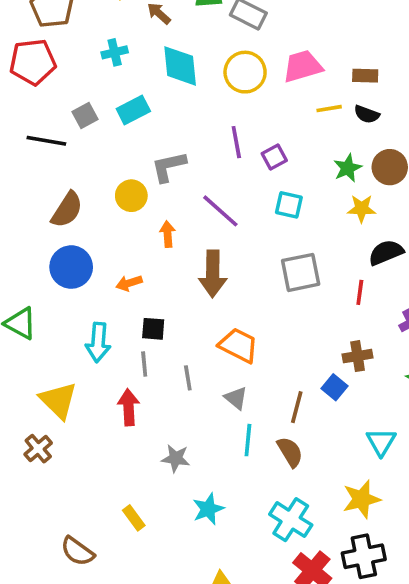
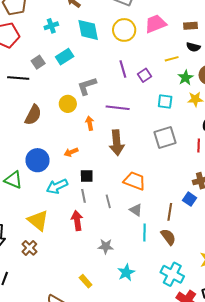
yellow line: (329, 109) -> (172, 59), moved
cyan square: (289, 205) -> (165, 101), moved
purple line: (220, 211) -> (118, 108), turned -30
blue circle: (71, 267) -> (38, 160), moved
cyan arrow: (98, 342) -> (57, 186), turned 65

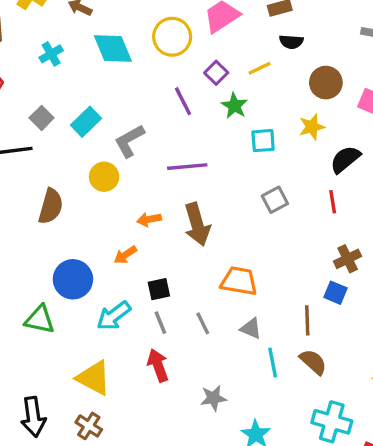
cyan rectangle: (65, 57) -> (86, 122), moved
purple square: (145, 75) -> (216, 73), moved
green star: (186, 78) -> (234, 106), moved
orange arrow: (90, 123) -> (149, 219), moved, turned -80
gray square: (165, 138) -> (275, 200), size x0.7

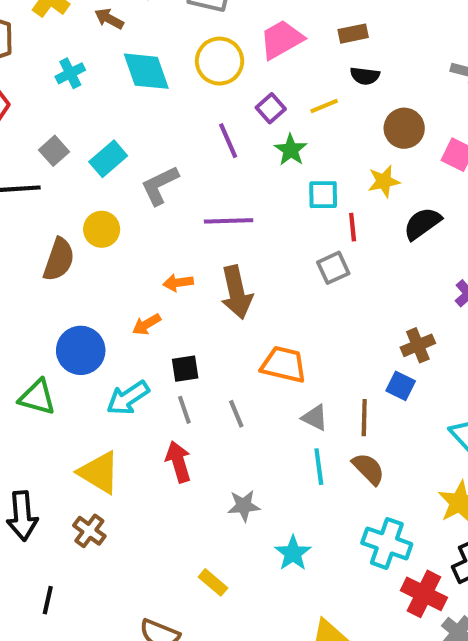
yellow circle: (104, 177) -> (102, 229), moved
red line: (333, 202) -> (353, 227), moved
gray triangle: (251, 328) -> (315, 418), moved

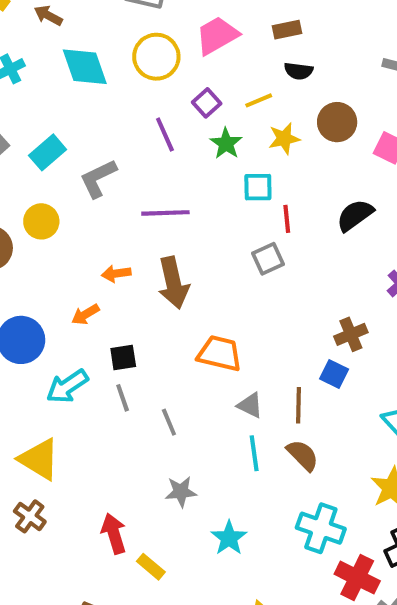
yellow star: (384, 181) -> (284, 139), moved
gray line: (236, 414) -> (169, 422), moved
red arrow: (178, 462) -> (114, 534), moved

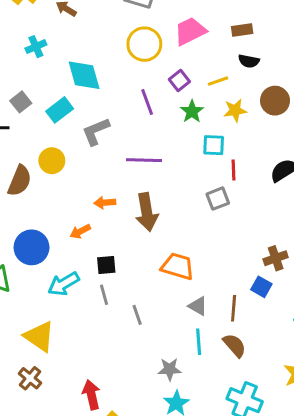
cyan diamond: (85, 67) -> (84, 75), moved
gray star: (181, 492) -> (170, 369), moved

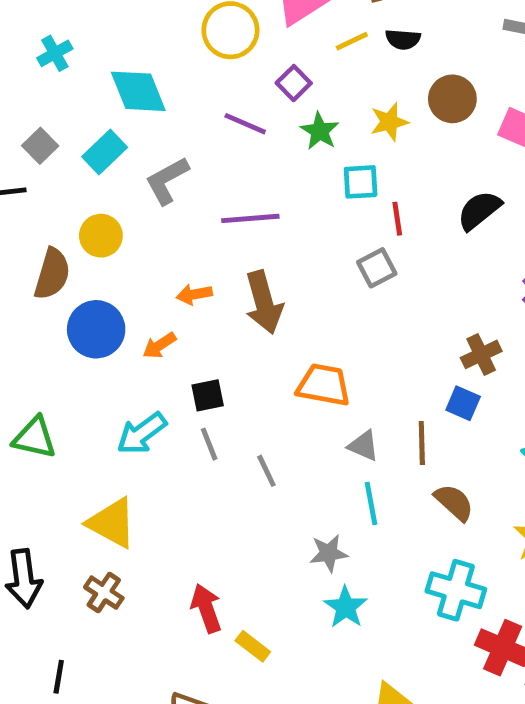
yellow line: (218, 81) -> (352, 41), moved
purple line: (147, 102) -> (245, 124), turned -40
blue circle: (32, 247) -> (96, 329), moved
brown semicircle: (234, 345) -> (454, 502), moved

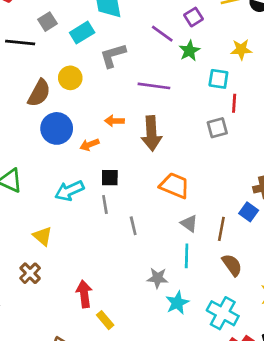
green star: (320, 131) -> (189, 51), moved
yellow triangle: (112, 523) -> (43, 236), size x0.7
cyan star: (346, 607) -> (177, 303), moved

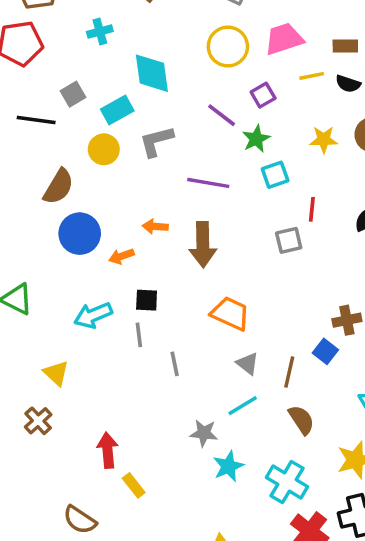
yellow circle: (70, 78) -> (104, 149), moved
cyan square: (218, 79) -> (275, 175), moved, turned -30
cyan line: (187, 256) -> (243, 406), turned 55

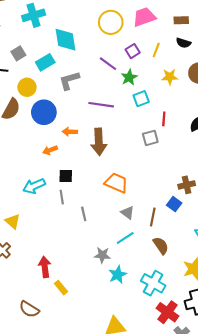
cyan cross: (100, 31) -> (34, 15), size x1.5
yellow line: (312, 76) -> (156, 50), moved, turned -56
yellow circle: (104, 149) -> (27, 87), moved
blue circle: (80, 234) -> (44, 112), moved

